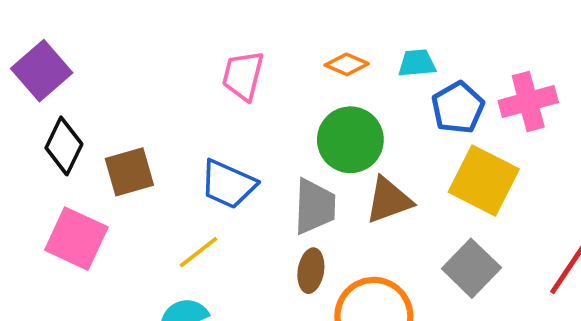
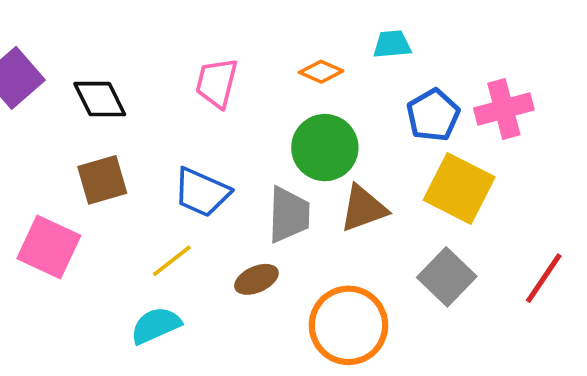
cyan trapezoid: (417, 63) -> (392, 44), moved
black diamond: (64, 146) -> (100, 99), moved, turned -52
brown ellipse: (311, 271) -> (256, 279), moved, turned 57

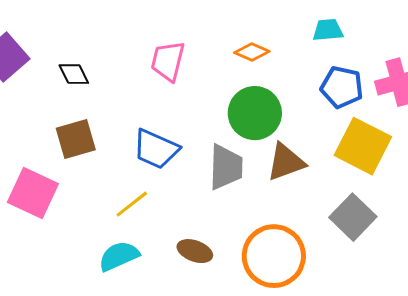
cyan trapezoid: (392, 44) -> (328, 30), moved
black diamond: (100, 99) -> (74, 74), size x0.7
blue pentagon: (433, 115) -> (342, 87), turned -30
brown ellipse: (256, 279) -> (195, 251), moved, turned 44

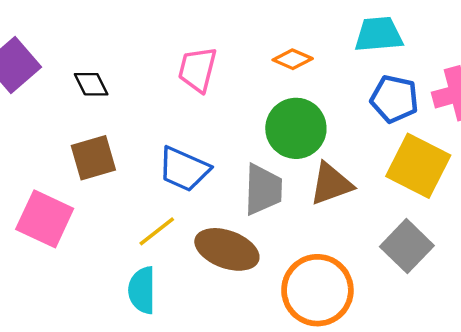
cyan trapezoid: (328, 30) -> (379, 34), size x1.4
brown ellipse: (195, 251) -> (227, 249), moved, size x1.6
cyan semicircle: (119, 256) -> (142, 290), turned -66

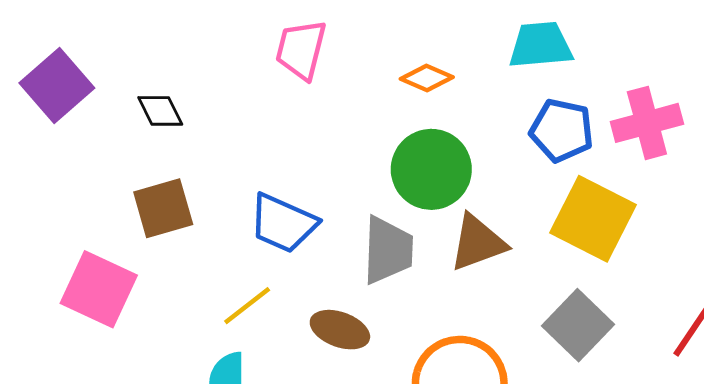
pink trapezoid: (197, 69) -> (301, 50), moved
brown ellipse: (227, 249) -> (340, 330), size x0.7

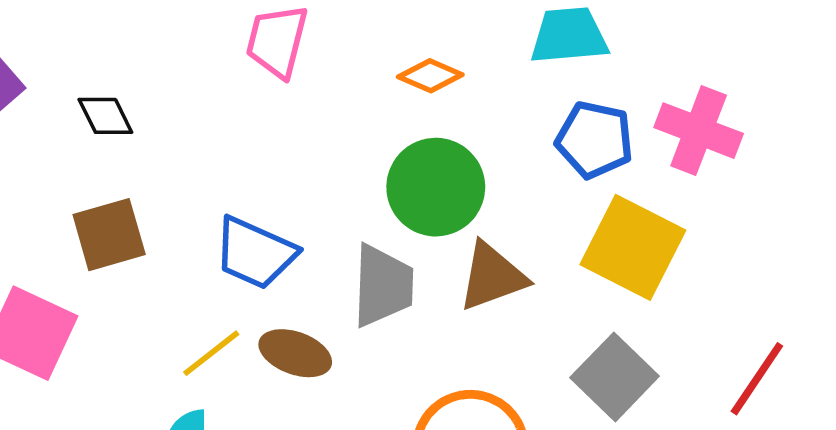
pink cross: (647, 123) -> (699, 131), turned 36
brown ellipse: (340, 330) -> (295, 353), moved

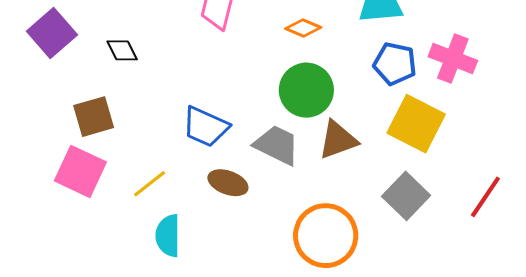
brown square: (109, 235) -> (94, 117), moved
gray trapezoid: (383, 286) -> (277, 145), turned -66
yellow line: (211, 353) -> (150, 184), moved

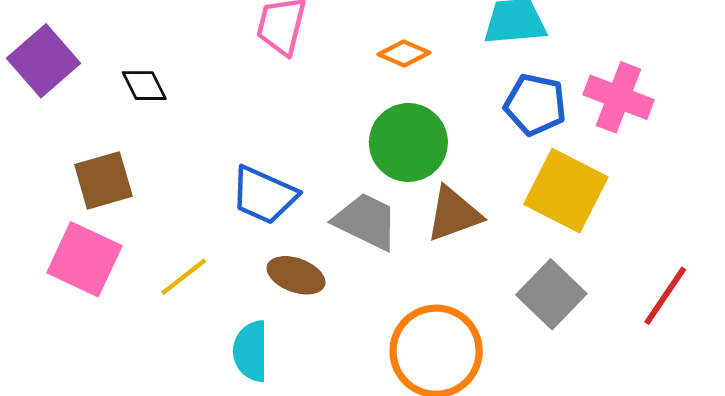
cyan semicircle: (168, 236) -> (251, 351), moved

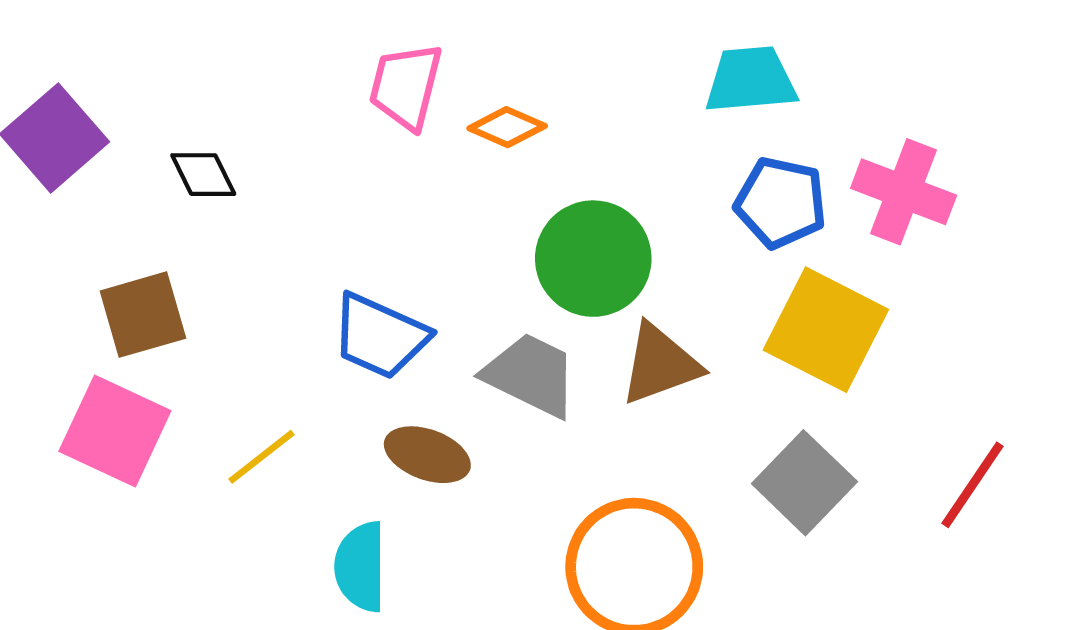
orange diamond: (404, 53) -> (507, 127), moved

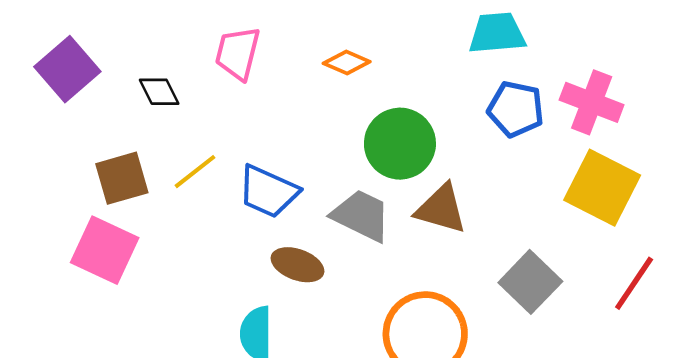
pink trapezoid: (406, 86) -> (238, 53), moved
yellow square: (826, 330) -> (602, 188), moved
brown triangle: (660, 364) -> (441, 209), turned 36
yellow line: (261, 457) -> (195, 172), moved

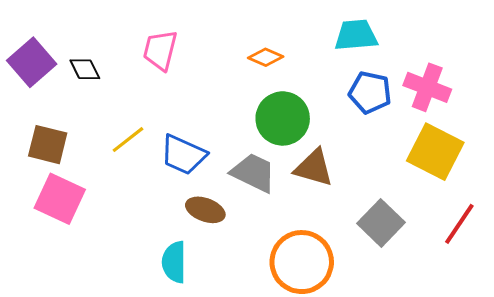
orange diamond: (347, 62) -> (266, 57), moved
black diamond: (159, 92) -> (85, 69), moved
brown square: (122, 178) -> (48, 145), moved, turned 30

